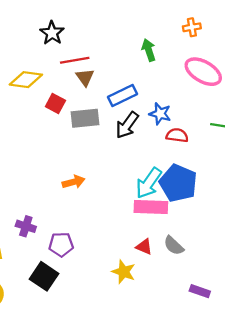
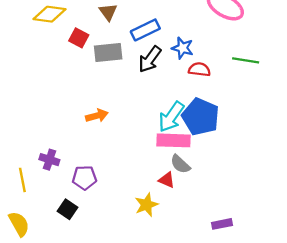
gray semicircle: (174, 246) -> (180, 164), moved
yellow star: (124, 272) -> (146, 205), turned 30
black square: (44, 276) -> (67, 209), size x0.7
purple rectangle: (200, 291) -> (222, 224), turned -30

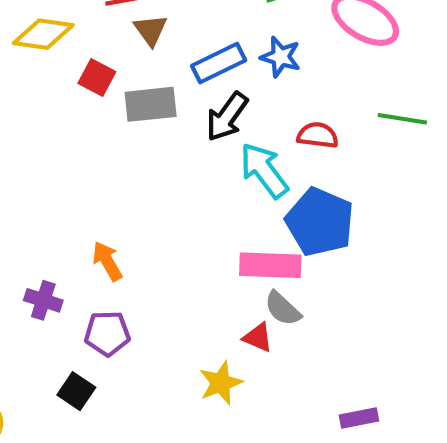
blue star: (183, 48) -> (281, 57), moved
orange arrow: (97, 116) -> (107, 261), moved, turned -105
cyan arrow: (171, 117) -> (264, 170), moved, turned 108

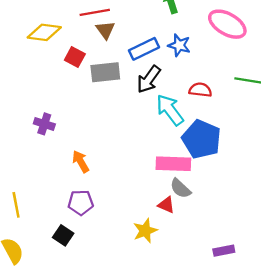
purple cross: (43, 300) -> (44, 124), moved

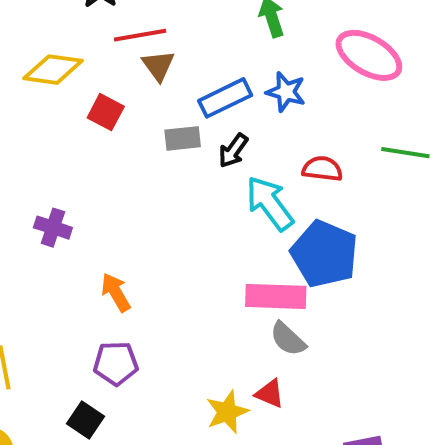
gray rectangle: (105, 72) -> (183, 138), moved, size x0.7
black arrow: (149, 79) -> (233, 151), size x0.7
red triangle: (166, 205) -> (270, 394), moved

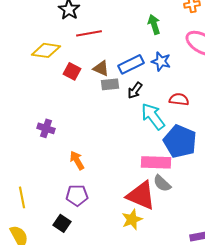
brown triangle: (158, 66) -> (101, 68), moved, turned -30
red triangle: (270, 394) -> (141, 195), moved, size x2.0

